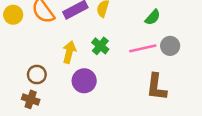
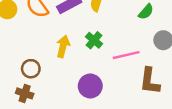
pink line: (143, 48) -> (126, 55), moved
purple circle: (84, 81) -> (90, 86), moved

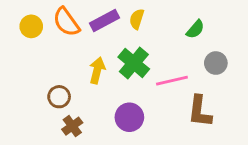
green cross: (94, 40) -> (134, 63), size x1.5
brown cross: (25, 93) -> (72, 126), moved, turned 35

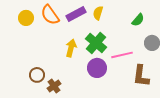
brown circle: (59, 97) -> (37, 75), moved
purple circle: (129, 117) -> (97, 68), moved

